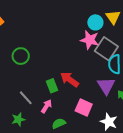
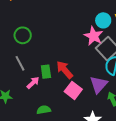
gray line: (26, 98) -> (20, 63), moved
pink arrow: (46, 106) -> (33, 83), moved
pink square: (84, 108) -> (73, 90), moved

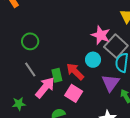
cyan circle: (103, 20) -> (93, 60), moved
pink arrow: (33, 83) -> (45, 87), size x1.6
pink square: (73, 90) -> (74, 93), moved

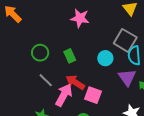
pink star: (101, 35) -> (80, 18), moved
red arrow: (75, 72) -> (75, 82), moved
green rectangle: (57, 75) -> (70, 56), moved

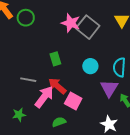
gray square: (125, 40) -> (88, 27), moved
green circle: (40, 53) -> (26, 18), moved
gray line: (46, 80) -> (28, 80), turned -42

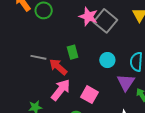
gray line: (28, 80) -> (38, 57), moved
red arrow: (57, 86) -> (58, 67), moved

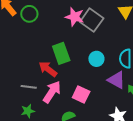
green rectangle: (73, 52) -> (61, 53), size x1.5
gray line: (38, 57) -> (29, 87), moved
purple triangle: (126, 82) -> (116, 80), turned -30

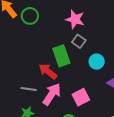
gray square: (92, 20) -> (79, 41), moved, size x0.6
pink square: (81, 95) -> (81, 97), turned 36

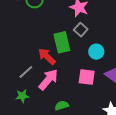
gray line: (29, 89) -> (26, 72), turned -56
pink square: (81, 97) -> (87, 77), moved, turned 30

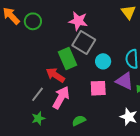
gray square: (81, 30) -> (84, 43), size x1.6

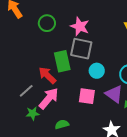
green circle: (33, 21) -> (47, 23), moved
gray square: (84, 43) -> (81, 49), turned -30
green star: (38, 118) -> (33, 113), moved

